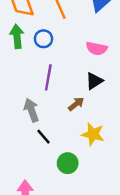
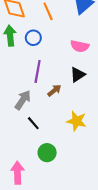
brown arrow: (76, 104) -> (54, 90), moved
gray arrow: (31, 110) -> (23, 100), turned 54
green circle: (68, 163) -> (47, 153), moved

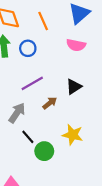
pink semicircle: (80, 46) -> (76, 45), moved
purple line: (38, 71) -> (32, 83), turned 50
green circle: (47, 153) -> (44, 151), moved

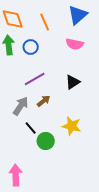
brown arrow: (50, 103) -> (44, 101), moved

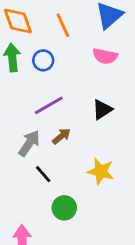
green circle: (46, 141) -> (64, 208), moved

